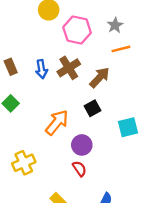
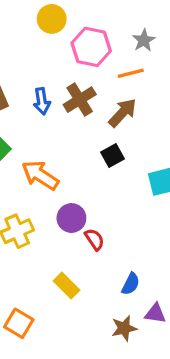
orange line: (121, 49) -> (131, 73), moved
orange arrow: (57, 122) -> (40, 175), moved, turned -96
purple circle: (82, 145) -> (71, 218), moved

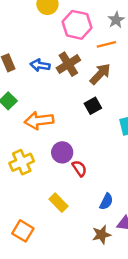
blue arrow: (42, 101) -> (40, 65), turned 108
orange arrow: (40, 175) -> (39, 121), turned -40

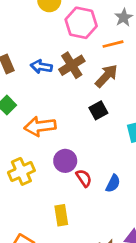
blue semicircle: (106, 201) -> (113, 183), moved
yellow rectangle: (59, 203) -> (61, 215), turned 36

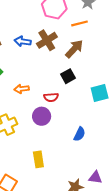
orange arrow: (40, 126) -> (22, 89), size x0.6
red semicircle: (84, 178) -> (51, 97), moved, turned 120

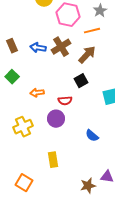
blue semicircle: (80, 134) -> (92, 136), turned 104

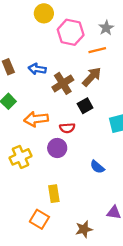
brown cross: (61, 47) -> (63, 83), moved
orange arrow: (37, 93) -> (36, 119), size x1.5
orange square: (24, 183) -> (39, 219), moved
brown star: (88, 186) -> (84, 229), moved

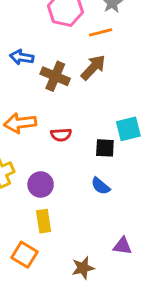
brown cross: (63, 83) -> (55, 76), turned -35
black square: (85, 106) -> (105, 148), moved, turned 32
purple circle: (57, 148) -> (41, 184), moved

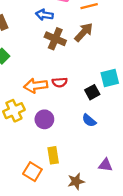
blue arrow: (22, 57) -> (44, 15), moved
orange arrow: (20, 123) -> (36, 86), moved
black square: (105, 148) -> (92, 92), turned -32
yellow rectangle: (44, 221) -> (53, 155), moved

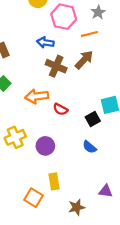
red semicircle: (60, 82) -> (60, 109), turned 32
orange arrow: (36, 86) -> (37, 96), moved

